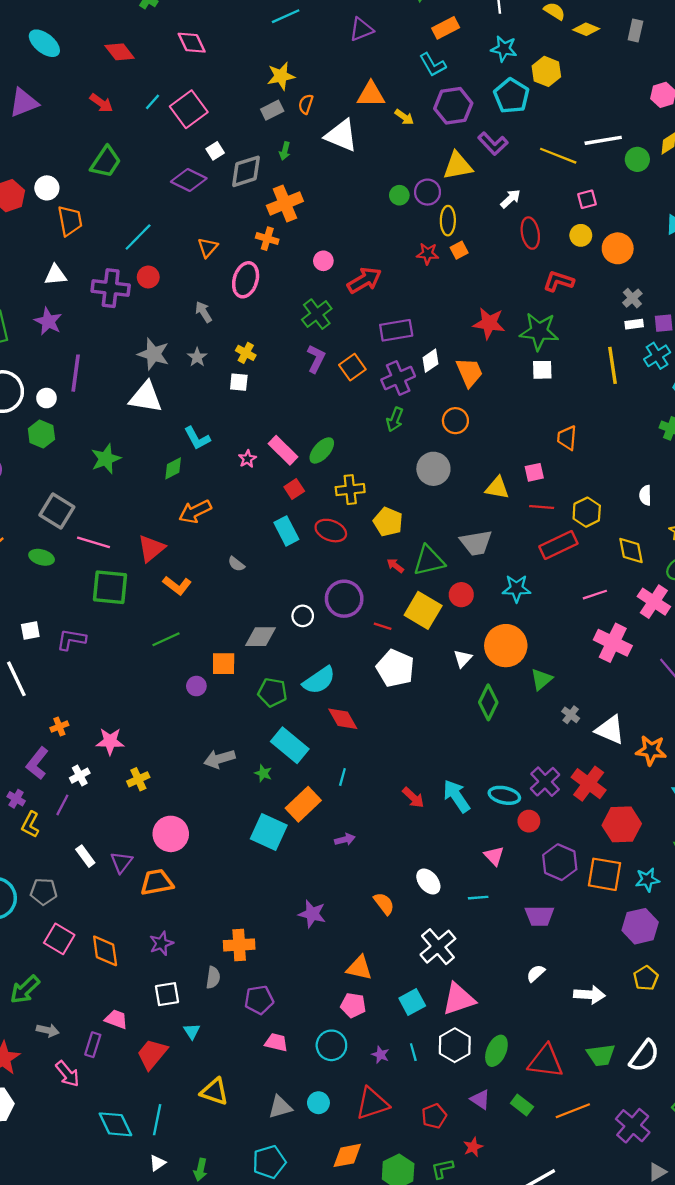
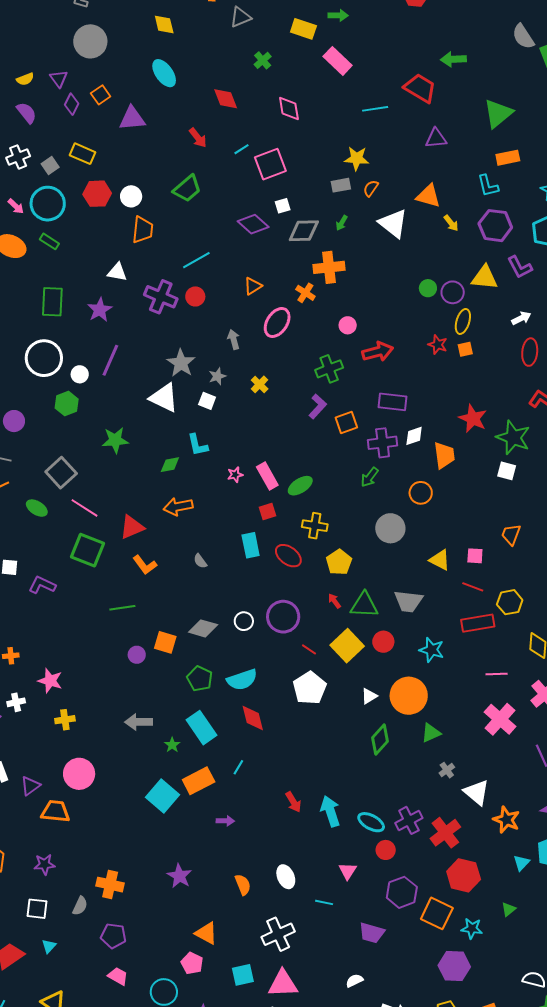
white square: (239, 382) -> (207, 401), moved

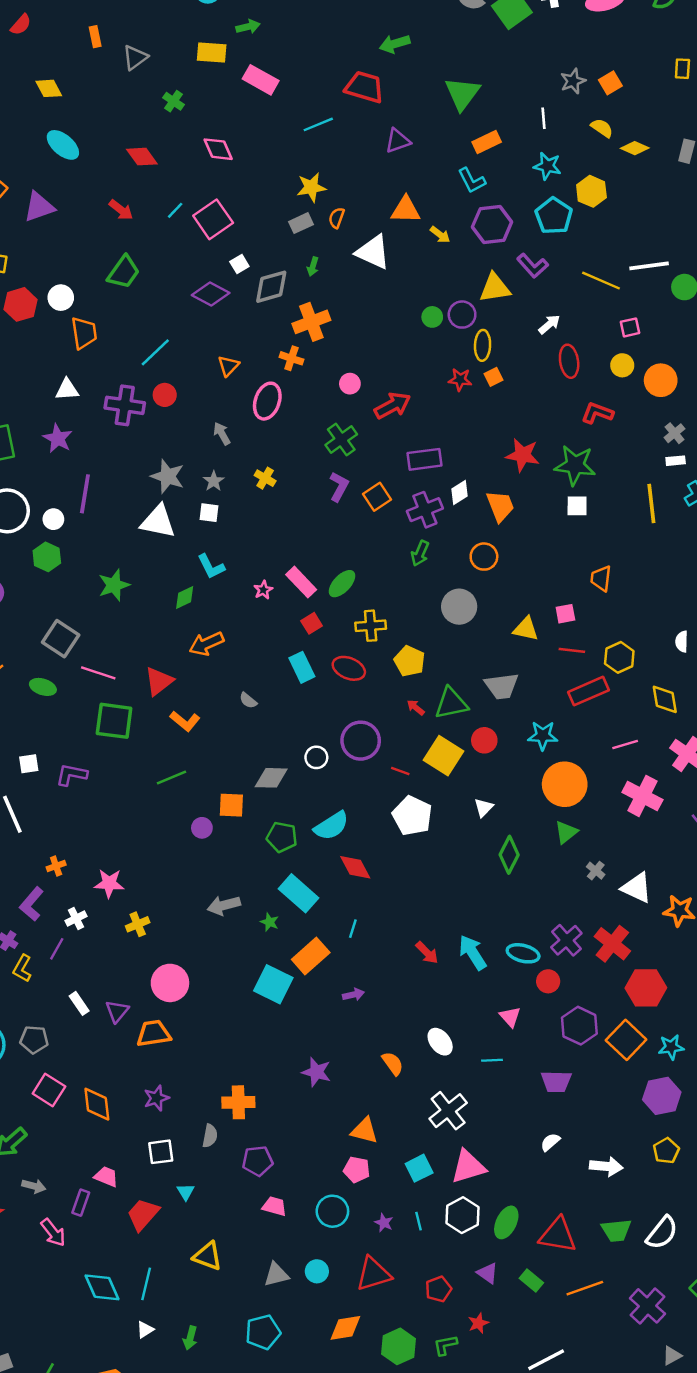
orange circle: (409, 696) -> (565, 784), moved
orange square: (437, 913) -> (626, 1040), turned 32

